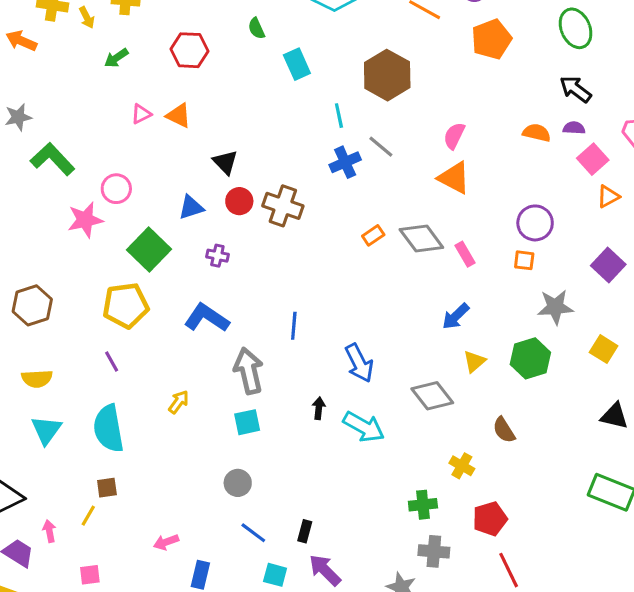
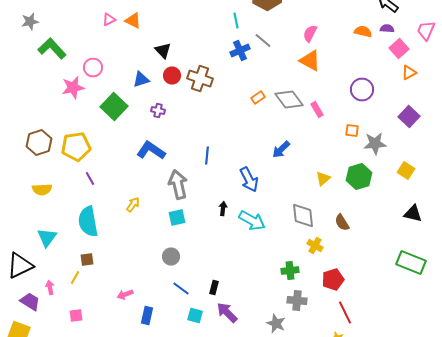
orange square: (524, 260) -> (352, 130), moved
yellow pentagon: (126, 305) -> (76, 146), moved
blue arrow: (456, 316) -> (281, 150), moved
gray diamond: (432, 396) -> (303, 216), moved, turned 32
cyan triangle: (46, 430) -> (47, 238), moved

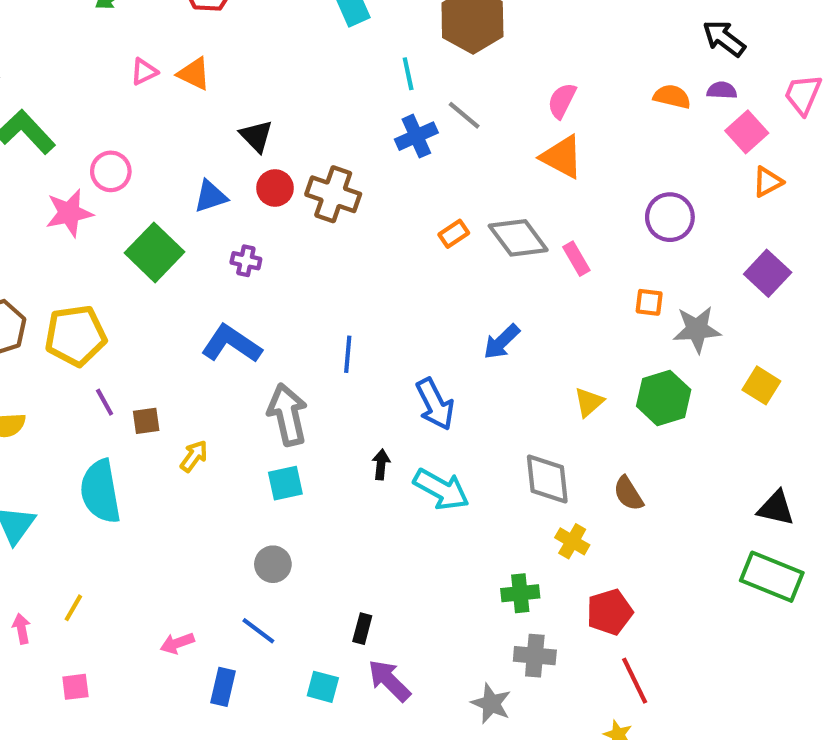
black triangle: (413, 214) -> (776, 508), moved
brown square: (87, 260) -> (146, 421), moved
blue line: (181, 288) -> (258, 631), moved

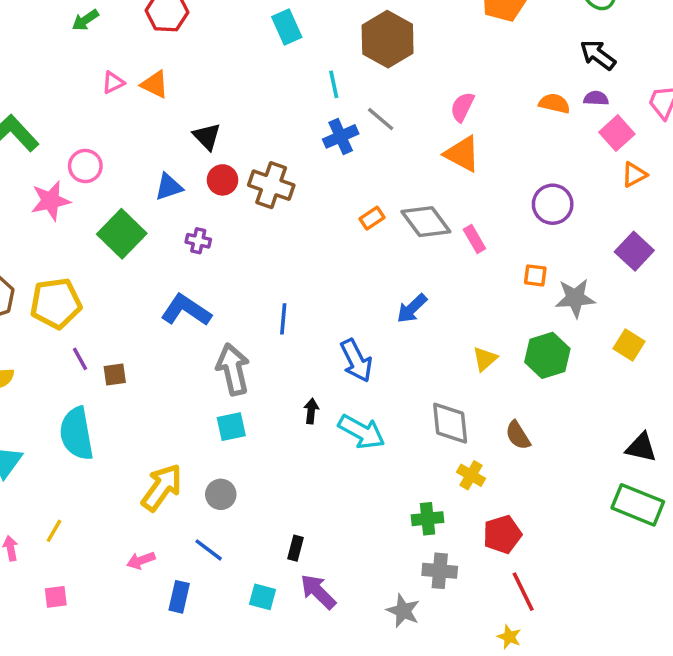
yellow arrow: (194, 456) -> (162, 487), moved, size x1.8

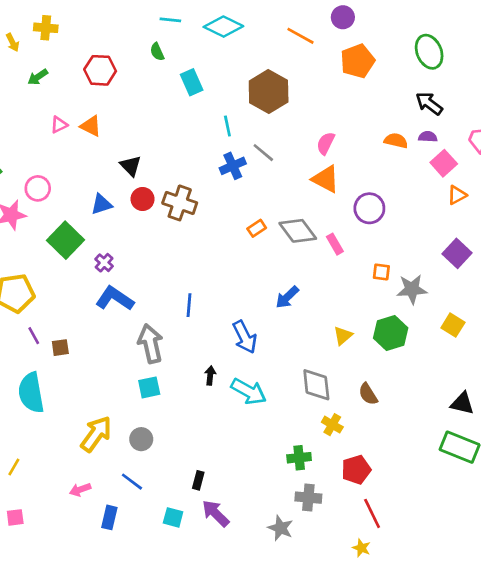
purple circle: (553, 204) -> (369, 208), moved
purple cross: (198, 241) -> (104, 263), moved, turned 30

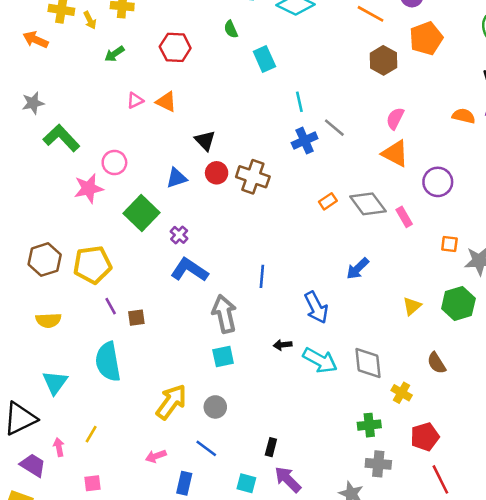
brown hexagon: (269, 92) -> (383, 60), moved, size x0.7
black arrow: (210, 375) -> (283, 345), turned -102
gray diamond: (316, 385) -> (368, 363), moved

